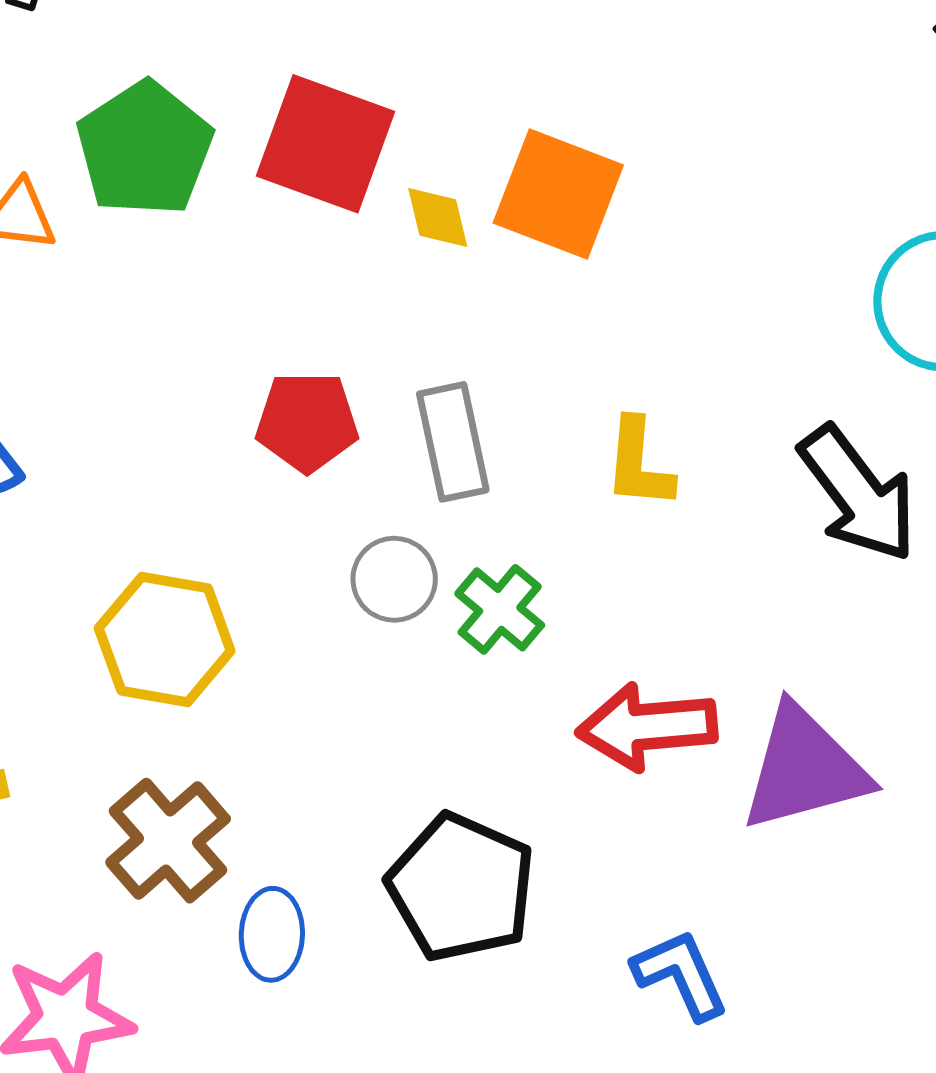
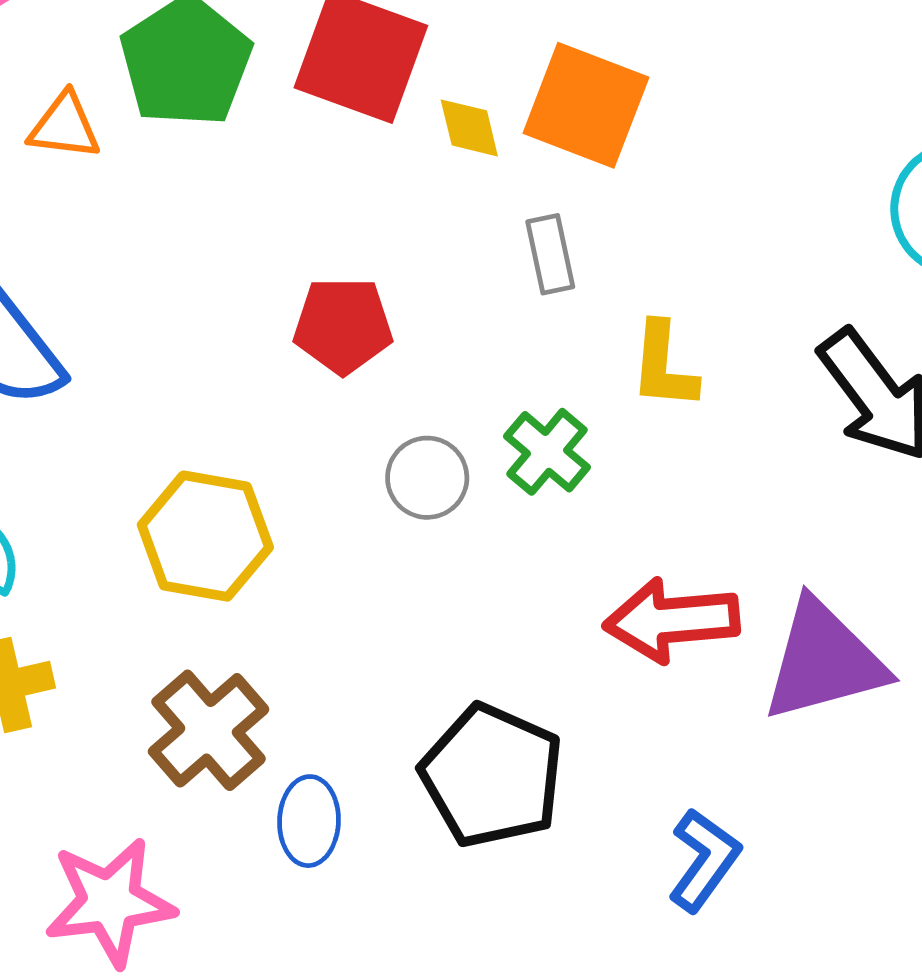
gray rectangle: (453, 442) -> (550, 254), moved, size x0.7
green cross: (500, 609) -> (547, 452), moved
blue L-shape: (681, 975) -> (704, 860), turned 60

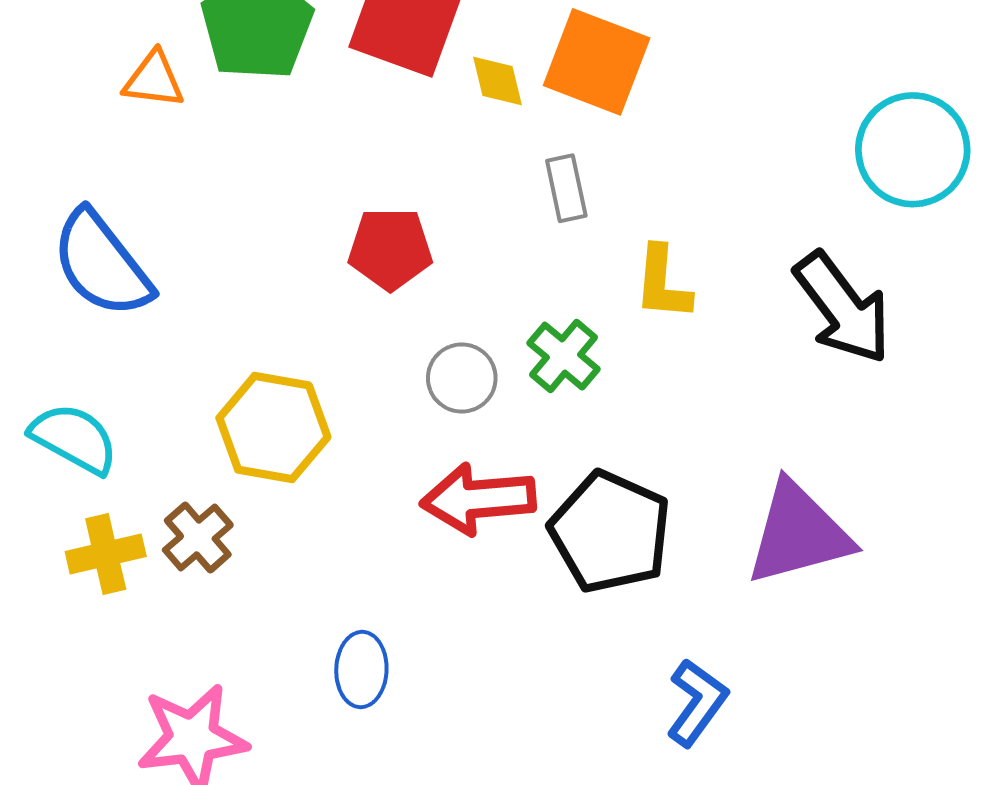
red arrow: (672, 620) -> (478, 499), moved
brown cross: (209, 730) -> (198, 538), moved, size x0.7
black pentagon: (492, 776) -> (610, 532), moved

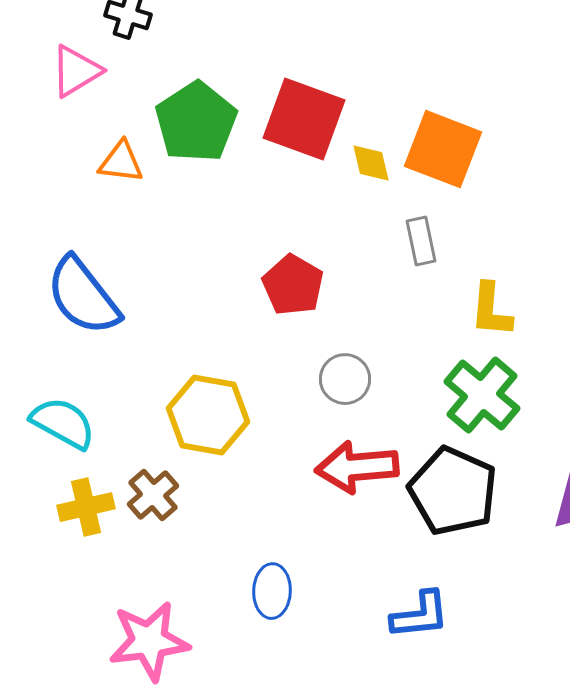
red pentagon: (390, 249) -> (293, 285), turned 30
green cross: (564, 356) -> (482, 395), moved, size x1.4
blue L-shape: (697, 702) -> (420, 615), moved, turned 48

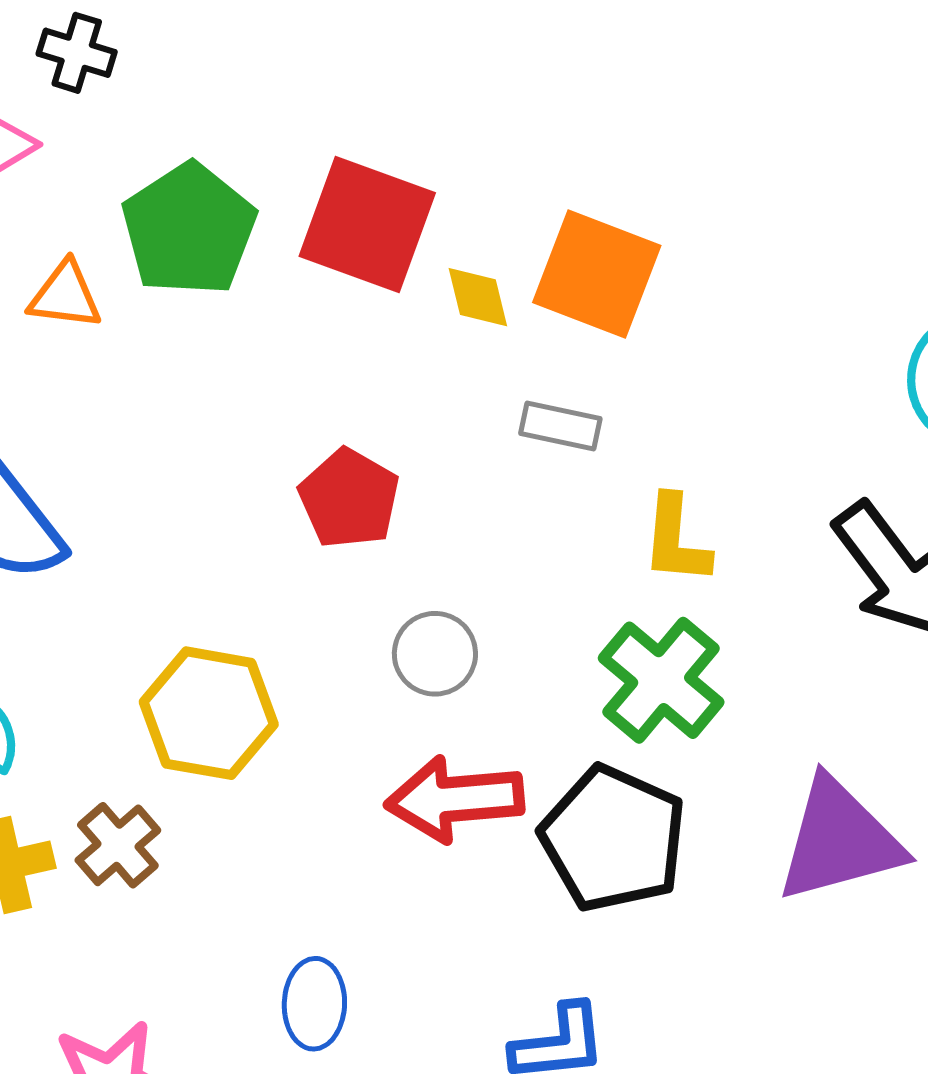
gray rectangle: (421, 241) -> (560, 426), turned -66

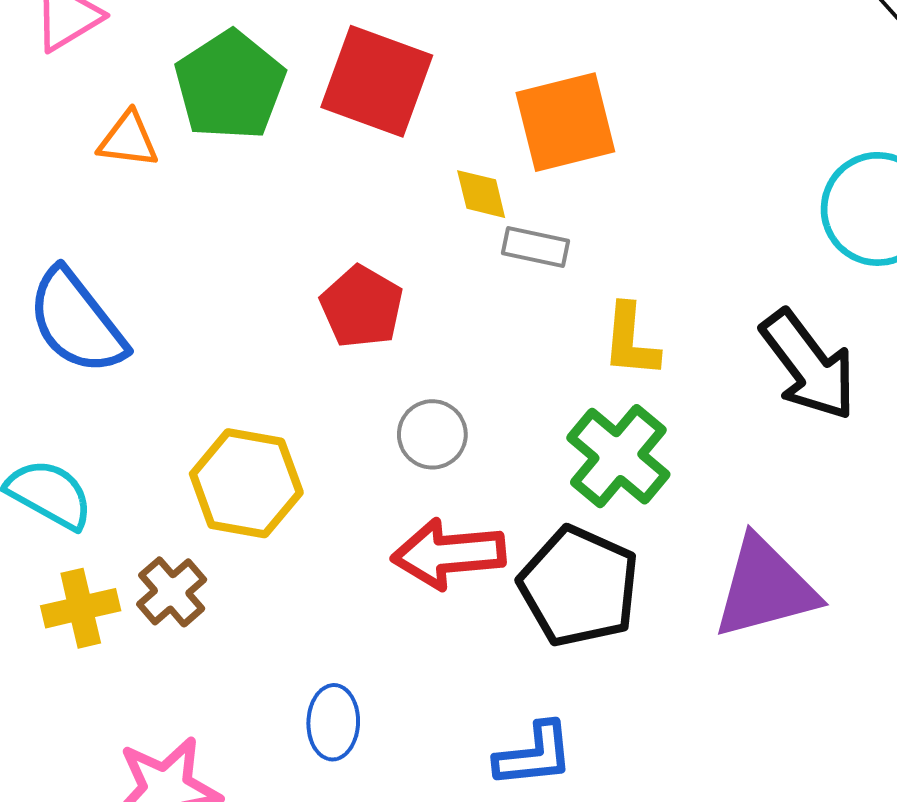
orange square: (597, 274) -> (565, 122), turned -35
yellow diamond: (478, 297) -> (481, 194), moved

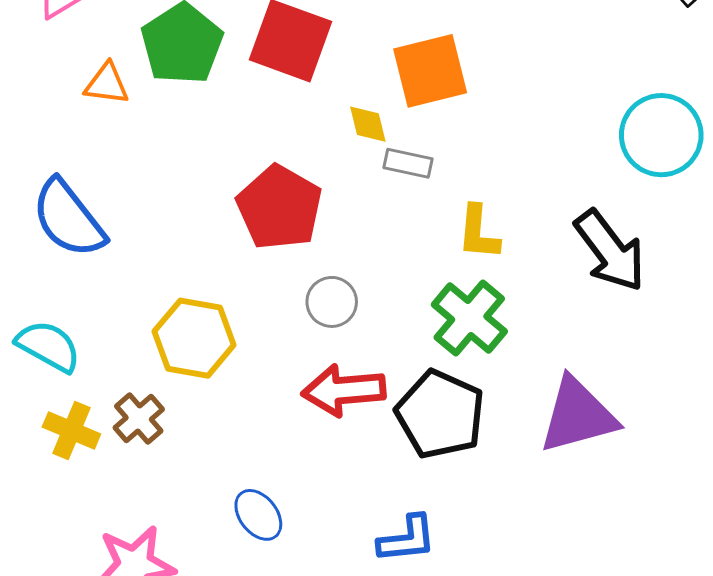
red pentagon: (362, 307) -> (279, 207), size x1.4
yellow cross: (81, 608) -> (71, 431), turned 36
blue ellipse: (333, 722) -> (258, 515), turned -40

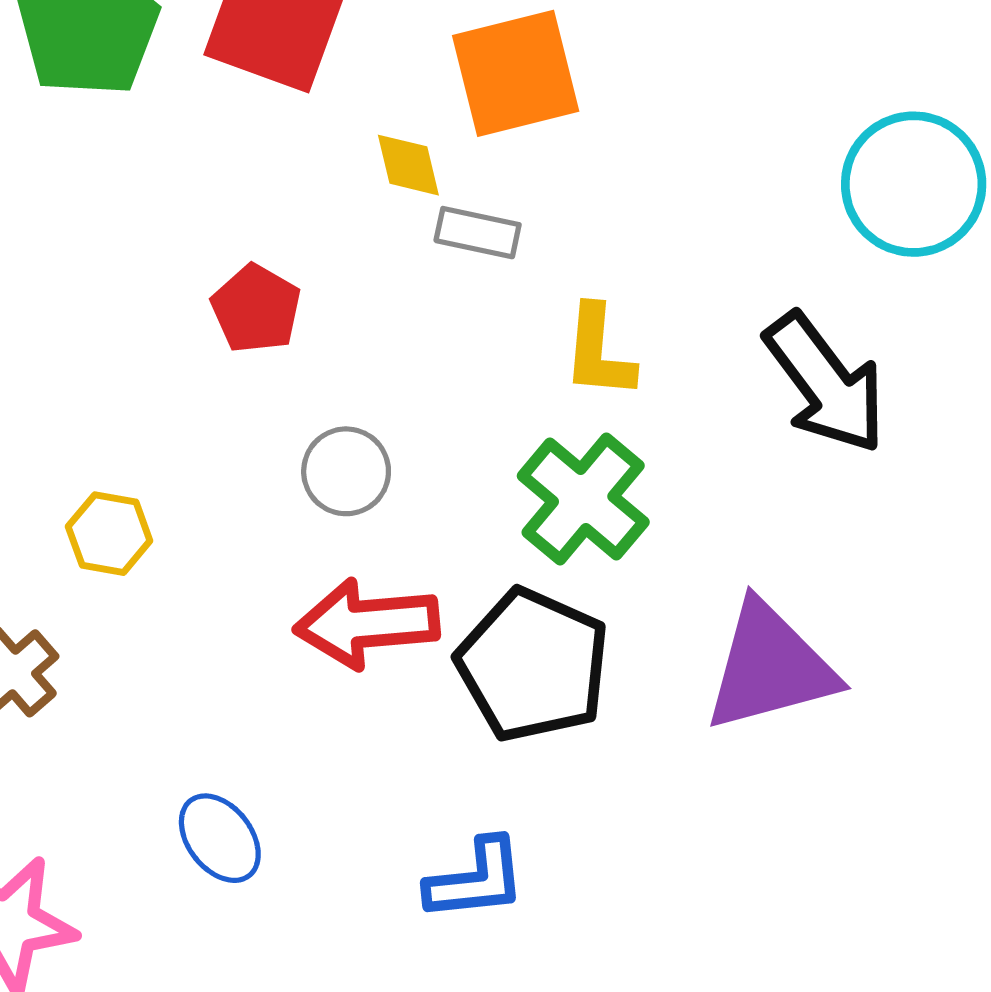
red pentagon: (279, 207) -> (256, 309), size x0.6
yellow hexagon: (194, 338) -> (109, 534), size x0.6

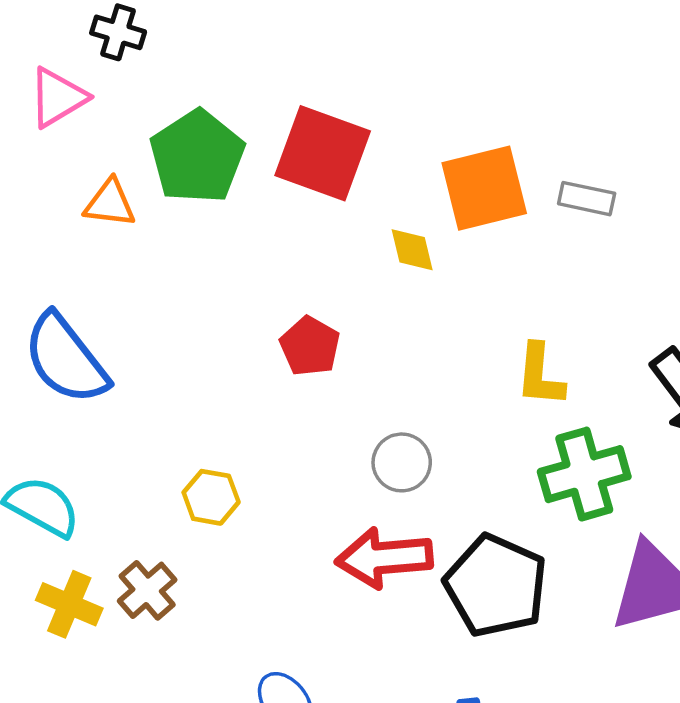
gray rectangle: (478, 233) -> (587, 199), moved
gray circle: (346, 471) -> (402, 462), moved
green cross: (583, 499) -> (584, 474), moved, turned 34

